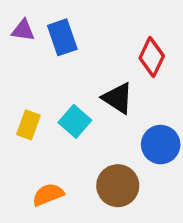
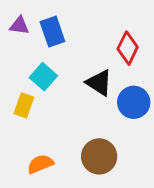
cyan square: (75, 121) -> (43, 77), moved
blue circle: (161, 145) -> (134, 102), moved

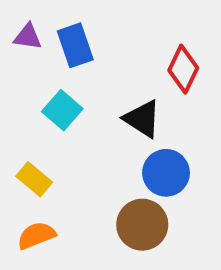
blue circle: (134, 102) -> (166, 173), moved
yellow rectangle: (24, 105) -> (34, 179), moved, turned -70
orange semicircle: (40, 164) -> (36, 235), moved

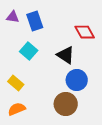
red diamond: (183, 69) -> (85, 32), turned -55

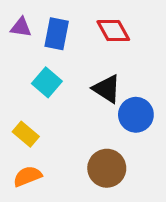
blue rectangle: (35, 21) -> (57, 34), turned 30
red diamond: (85, 32) -> (113, 31), moved
blue circle: (77, 80) -> (136, 115), moved

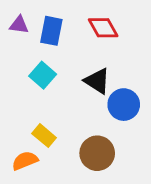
yellow rectangle: (26, 134) -> (44, 136), moved

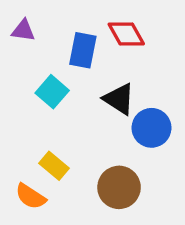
blue rectangle: (51, 31) -> (83, 50), moved
orange semicircle: (25, 161) -> (31, 196), turned -125

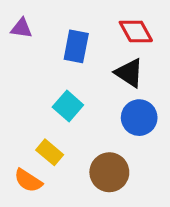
red diamond: (126, 34) -> (136, 31), moved
cyan square: (52, 92) -> (68, 106), moved
black triangle: (119, 99) -> (129, 73), moved

